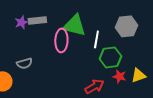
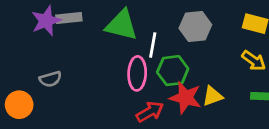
purple star: (21, 22) -> (46, 21), size x1.5
pink ellipse: (61, 40) -> (137, 73), moved
red star: (119, 76) -> (185, 98), size x1.6

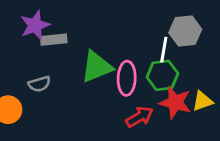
gray rectangle: (69, 18) -> (54, 40), moved
green triangle: (121, 25) -> (97, 67), moved, turned -36
white line: (153, 45) -> (164, 50), moved

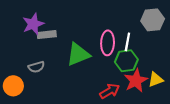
gray hexagon: (185, 31) -> (153, 20), moved
pink ellipse: (127, 78) -> (108, 43), moved
red star: (175, 103) -> (136, 81), turned 30

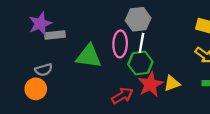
gray hexagon: (153, 20) -> (138, 19), moved
green triangle: (78, 54) -> (89, 56), turned 30
orange circle: (13, 86) -> (36, 89), moved

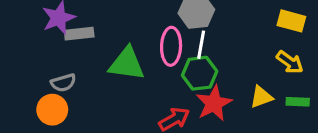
yellow triangle: (172, 83) -> (261, 97), moved

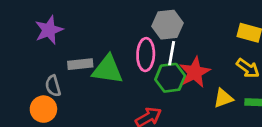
gray rectangle: (79, 34) -> (80, 64), moved
gray semicircle: (63, 83) -> (53, 86), turned 90
red star: (214, 103) -> (195, 72), moved

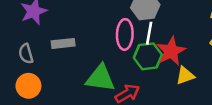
green triangle: (108, 70) -> (100, 78), moved
gray semicircle: (53, 86) -> (26, 54), moved
yellow triangle: (223, 98) -> (185, 76), moved

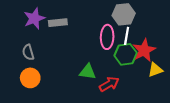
gray rectangle: (63, 43) -> (58, 23), moved
green triangle: (100, 78) -> (88, 72), size x0.7

